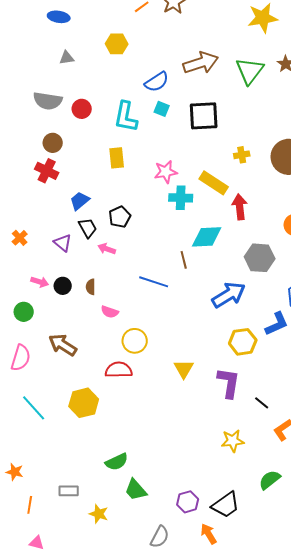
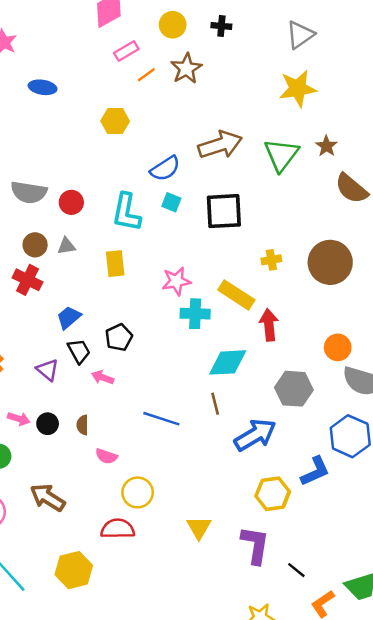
gray triangle: (67, 58) -> (66, 246), moved
brown line: (184, 260) -> (215, 404), moved

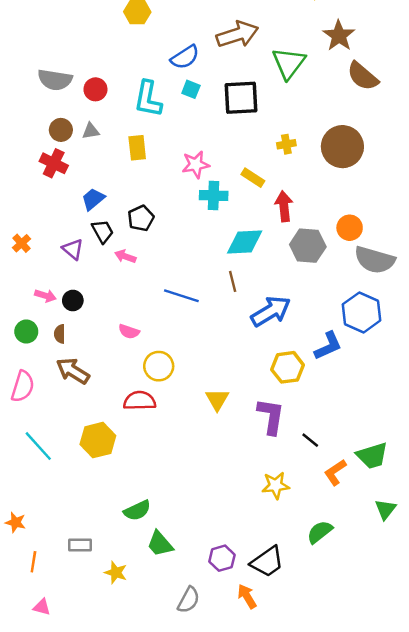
brown star: (326, 146) -> (339, 36), size x1.5
green triangle: (281, 155) -> (289, 63), moved
yellow rectangle: (236, 295) -> (253, 178), size x0.7
gray hexagon: (294, 389) -> (308, 246), moved
brown semicircle: (83, 425) -> (60, 334), moved

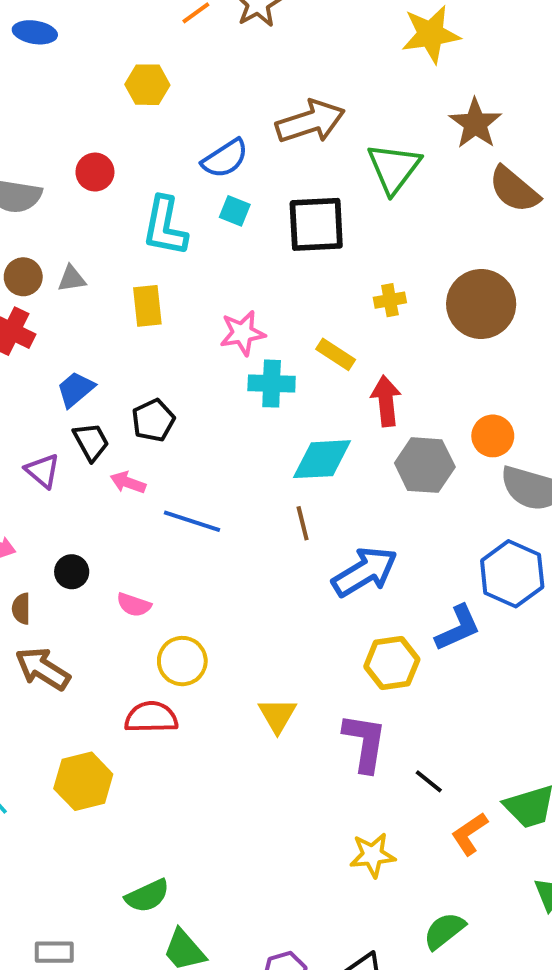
red circle: (95, 89) -> (95, 172), moved
blue line: (181, 296) -> (192, 521), moved
black circle: (73, 301) -> (72, 572), moved

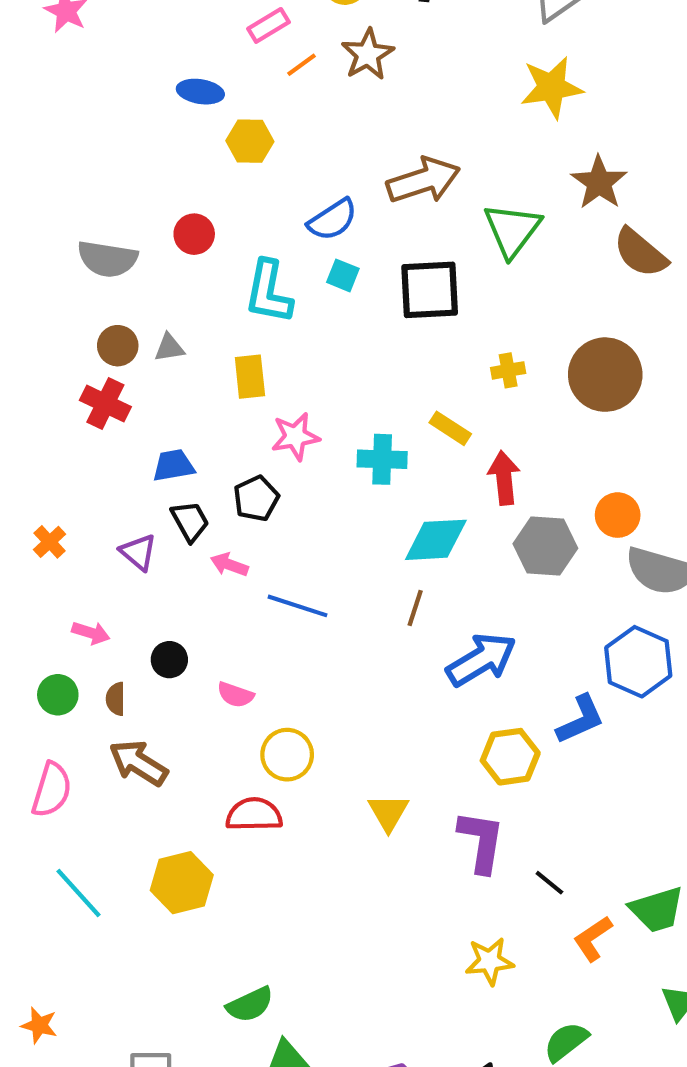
blue ellipse: (35, 32) -> (200, 92), moved
pink star: (242, 333) -> (295, 437), moved
blue trapezoid: (76, 389) -> (174, 465), turned 30
brown line: (303, 523) -> (415, 608), turned 32

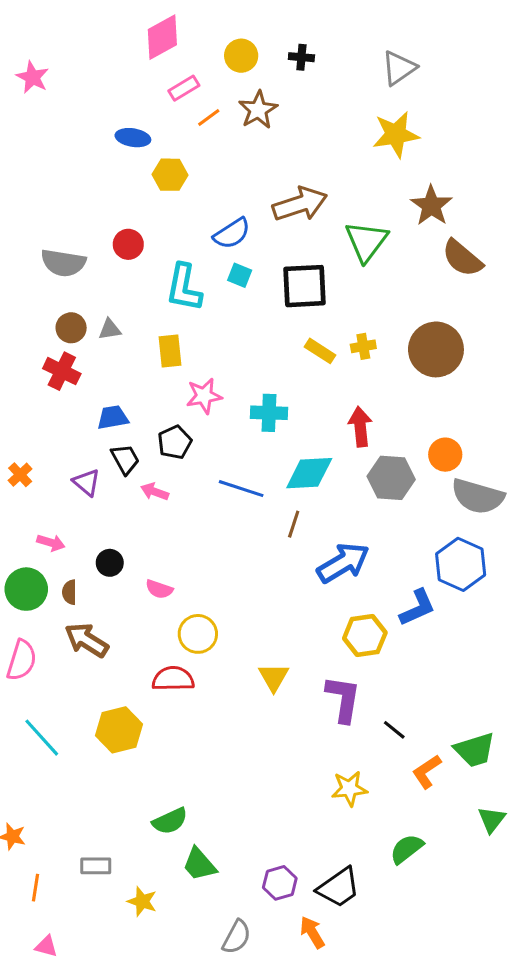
yellow rectangle: (450, 428) -> (320, 351), moved
blue line: (297, 606) -> (241, 489), moved
green circle: (58, 695) -> (26, 589), size x1.4

